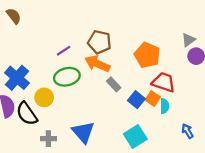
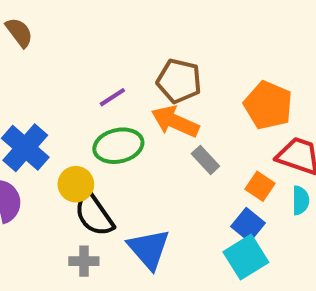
orange square: (153, 98) -> (260, 186), moved
blue square: (136, 100) -> (248, 225), moved
black semicircle: (27, 114) -> (94, 215), moved

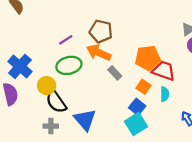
orange pentagon: (268, 105) -> (148, 58), moved, turned -30

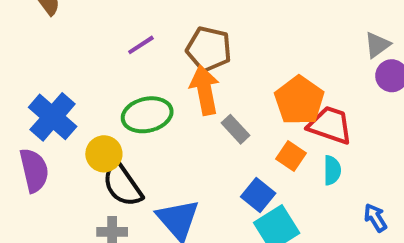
purple line: (66, 40) -> (141, 45), moved
orange arrow: (99, 53) -> (205, 90), turned 55
orange pentagon: (148, 58) -> (299, 100), turned -30
blue square: (137, 107) -> (258, 195), moved

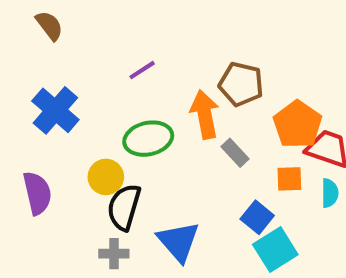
brown pentagon: (209, 49) -> (241, 84), moved
blue cross: (53, 117) -> (55, 110), moved
orange square: (291, 156) -> (289, 179), turned -36
black semicircle: (122, 185) -> (124, 207), turned 51

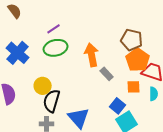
purple line: (142, 70) -> (54, 29), moved
brown pentagon: (241, 84) -> (132, 40), moved
green ellipse: (148, 139) -> (56, 48), moved

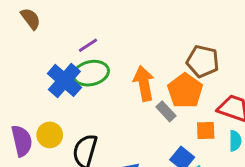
blue cross: (18, 53) -> (64, 80), moved
orange pentagon: (138, 60) -> (185, 91), moved
yellow circle: (43, 86) -> (50, 135), moved

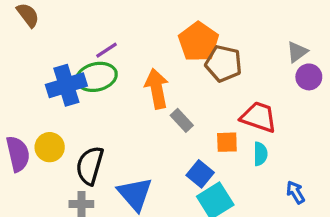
purple line: (88, 45) -> (107, 50), moved
blue cross: (64, 80) -> (66, 85), turned 32
orange pentagon: (185, 91) -> (198, 42), moved

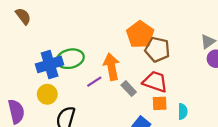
purple line: (107, 50) -> (94, 82), moved
red trapezoid: (259, 117) -> (155, 82), moved
yellow circle: (50, 147) -> (47, 94), moved

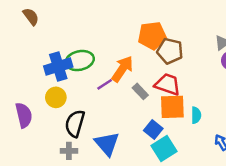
orange pentagon: (140, 35) -> (152, 36), turned 30
orange arrow: (112, 67) -> (122, 69), turned 45
orange square: (160, 103) -> (172, 107), size x1.6

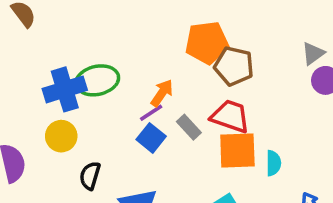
orange arrow: (122, 69) -> (162, 93), size x0.7
purple line: (105, 84) -> (151, 113), moved
black semicircle: (75, 124) -> (90, 176), size x0.7
blue square: (153, 129) -> (151, 138), moved

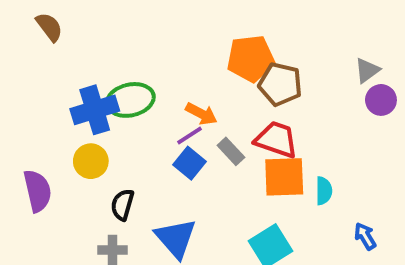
orange arrow: (162, 93) -> (201, 114), turned 84

